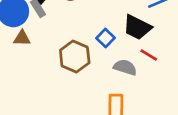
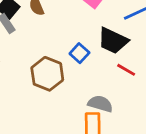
gray semicircle: (125, 67) -> (100, 104), moved

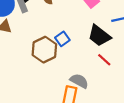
blue square: (79, 53) -> (62, 39), moved

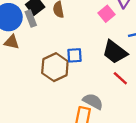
blue square: (62, 39) -> (75, 55), turned 32

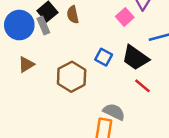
brown triangle: (12, 42) -> (26, 64), moved, turned -42
blue square: (75, 55) -> (104, 57), moved, turned 35

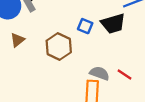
black trapezoid: (135, 58) -> (113, 24), turned -45
red line: (142, 86) -> (124, 74), moved

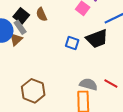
brown triangle: (17, 40) -> (16, 39), moved
brown hexagon: (59, 46) -> (33, 91), moved

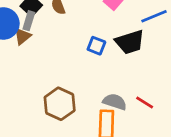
gray rectangle: (20, 27) -> (29, 21), turned 48
brown hexagon: (33, 91) -> (60, 104), moved

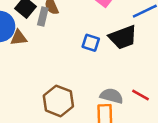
gray rectangle: (29, 21) -> (43, 17), moved
brown triangle: (22, 36) -> (19, 38), turned 36

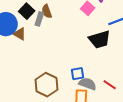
brown triangle: (19, 38) -> (20, 34), turned 32
blue square: (91, 43) -> (78, 74), moved, turned -32

